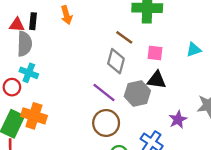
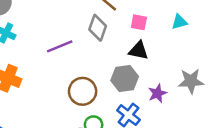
purple line: (104, 92) -> (60, 46), moved, turned -65
gray hexagon: (137, 93) -> (125, 79), moved

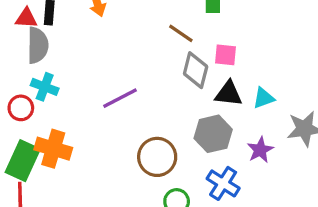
cyan triangle: (179, 22) -> (263, 98), moved
gray diamond: (98, 28) -> (196, 70), moved

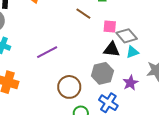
gray diamond: (196, 70) -> (127, 36), moved, turned -55

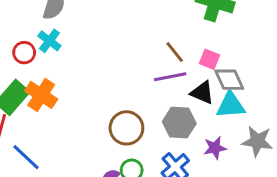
brown line: (83, 14) -> (175, 52), moved
purple line: (47, 52) -> (170, 77), moved
cyan triangle: (132, 52) -> (231, 105), size x1.5

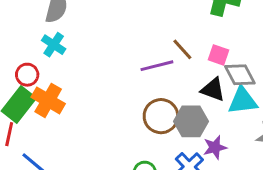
red circle: (24, 53) -> (27, 75), moved
purple line: (170, 77) -> (157, 66), moved
brown circle: (126, 128) -> (161, 116), moved
purple star: (215, 148) -> (215, 147), moved

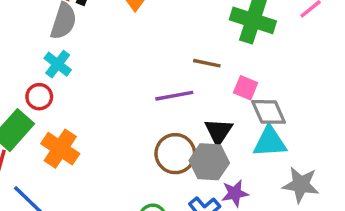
brown line: (182, 49) -> (207, 63), moved, turned -40
red circle: (27, 75) -> (39, 97), moved
black triangle: (213, 89) -> (219, 131), moved, turned 40
orange cross: (48, 100) -> (60, 149), moved

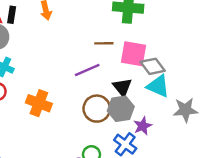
pink square: (246, 88) -> (134, 54), size x1.6
cyan triangle: (270, 142) -> (158, 86), turned 40
orange cross: (60, 149) -> (39, 103), moved

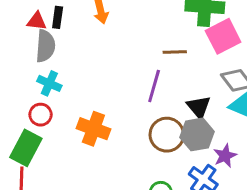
pink square: (134, 54) -> (223, 36), moved, turned -36
purple line: (87, 70) -> (154, 86), turned -50

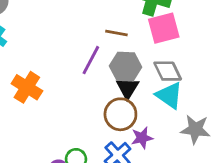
gray hexagon: (197, 134) -> (126, 67), moved
brown circle: (167, 135) -> (120, 114), moved

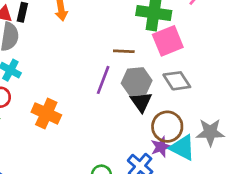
cyan triangle: (169, 95) -> (182, 148), moved
brown circle: (120, 114) -> (167, 127), moved

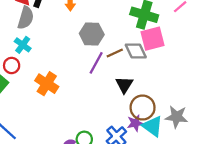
brown line: (124, 51) -> (115, 53), moved, turned -35
gray diamond: (177, 81) -> (136, 51), moved
gray hexagon: (137, 82) -> (92, 34), moved

